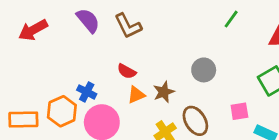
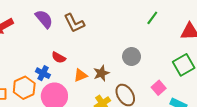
red semicircle: (127, 71) -> (59, 58), moved
pink square: (239, 111) -> (159, 88), turned -32

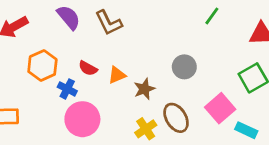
orange triangle: (80, 75) -> (117, 75), moved
orange hexagon: (24, 88) -> (42, 65), moved
pink square: (159, 88) -> (220, 108), size x1.5

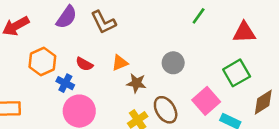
purple semicircle: (69, 17) -> (67, 17), turned 75
orange triangle: (117, 75) -> (120, 63), moved
brown star: (144, 89) -> (136, 83), turned 30

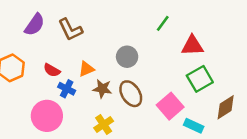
red triangle: (244, 32) -> (192, 46), moved
gray circle: (173, 63) -> (127, 57), moved
blue cross: (65, 83) -> (67, 89), moved
brown ellipse: (166, 110) -> (131, 94), moved

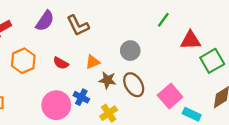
green square: (200, 79) -> (212, 61), moved
blue cross: (67, 89) -> (81, 97), moved

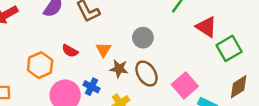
red triangle: (191, 40) -> (206, 27), turned 35
orange hexagon: (23, 61) -> (40, 65), moved
orange triangle: (93, 62) -> (103, 50), turned -35

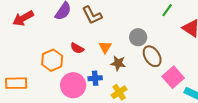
brown ellipse: (147, 74) -> (152, 56), moved
blue cross: (91, 87) -> (95, 78), turned -32

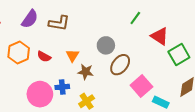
brown L-shape: (92, 15) -> (59, 23), turned -55
brown ellipse: (152, 56) -> (120, 65), turned 70
orange hexagon: (52, 60) -> (19, 52), moved

